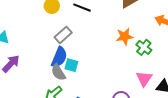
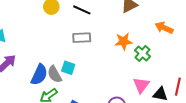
gray rectangle: (63, 35) -> (82, 38), moved, turned 36
blue semicircle: (59, 57) -> (39, 75), moved

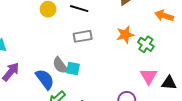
gray semicircle: (55, 74) -> (60, 65), moved
blue semicircle: (39, 75) -> (45, 79), turned -55

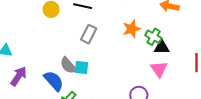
gray rectangle: (83, 36) -> (89, 34), turned -48
black triangle: (169, 83) -> (162, 47), moved

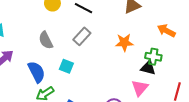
green cross: (153, 37) -> (153, 57), moved, turned -35
gray semicircle: (68, 65) -> (46, 40), moved

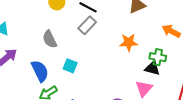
gray rectangle: (82, 36) -> (87, 25), moved

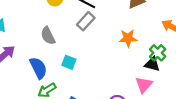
green cross: (158, 57) -> (158, 53), turned 35

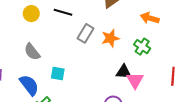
gray rectangle: (86, 21) -> (85, 33), moved
black triangle: (152, 64) -> (124, 72), moved

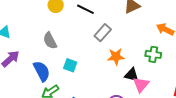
orange star: (110, 38) -> (116, 57), moved
green cross: (142, 47) -> (153, 54), turned -35

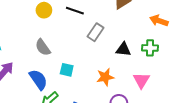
orange star: (116, 57) -> (105, 77), moved
black triangle: (132, 75) -> (123, 49), moved

